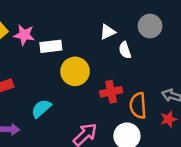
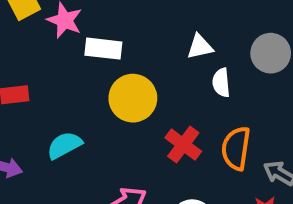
red cross: (111, 92) -> (183, 145), turned 35
orange semicircle: (138, 106) -> (236, 148), moved

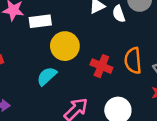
white semicircle: (221, 83) -> (119, 14), moved
cyan semicircle: (64, 145) -> (47, 76), moved

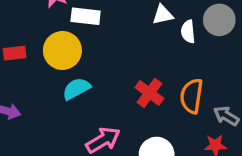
yellow circle: (65, 46) -> (62, 50), moved

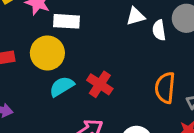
red cross: (149, 93) -> (100, 84), moved

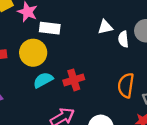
red cross: (100, 84) -> (74, 80), turned 36

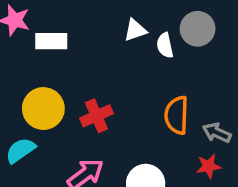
yellow circle: (33, 53) -> (43, 109), moved
cyan semicircle: (43, 80) -> (20, 150), moved

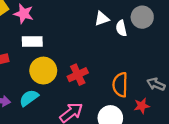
white rectangle: (51, 41) -> (32, 42), moved
orange semicircle: (177, 115) -> (120, 85), moved
red star: (209, 166) -> (142, 106), moved

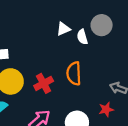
orange semicircle: (120, 85) -> (74, 73), moved

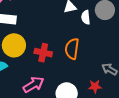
red cross: (44, 83) -> (43, 53), turned 30

